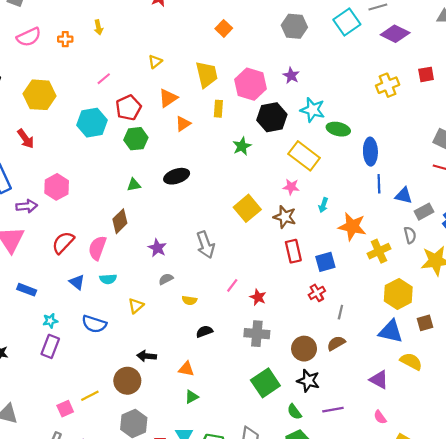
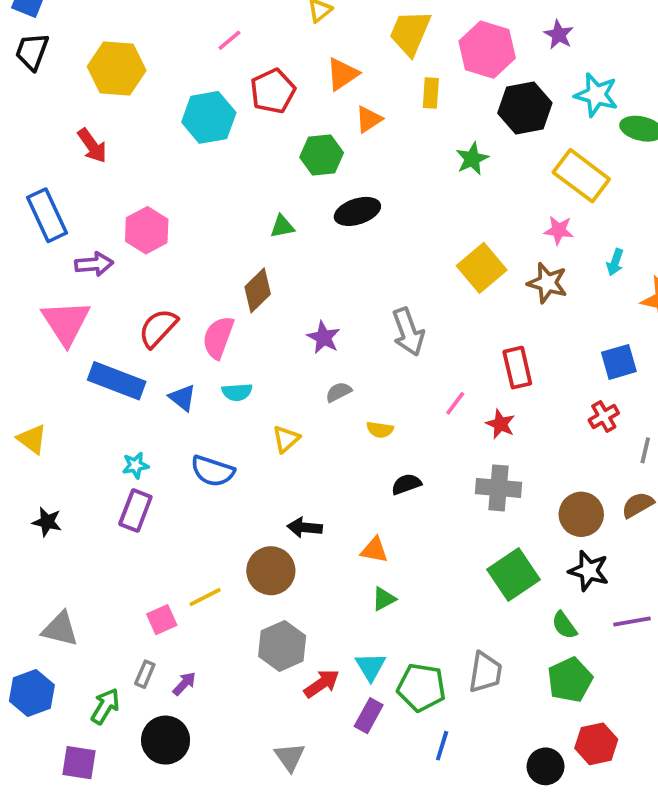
yellow trapezoid: (207, 74) -> (410, 33), turned -144
green hexagon: (136, 139) -> (322, 155), moved
red rectangle: (293, 251) -> (517, 368), moved
blue rectangle: (27, 290) -> (117, 381), moved, size x1.6

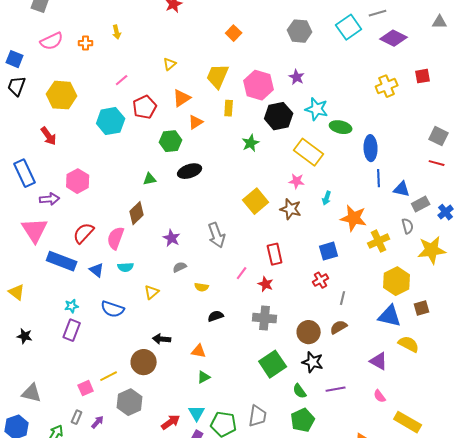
gray hexagon: (282, 646) -> (130, 402), moved

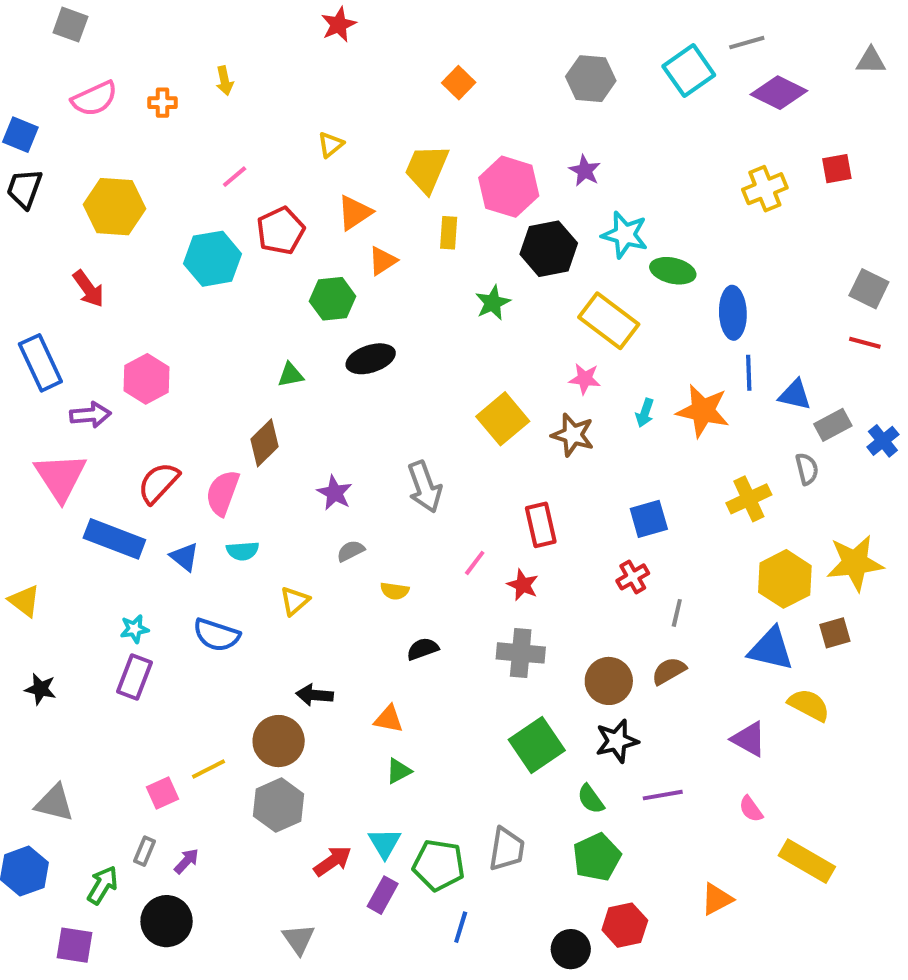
orange star: (354, 218) -> (703, 411), moved
yellow star: (432, 250) -> (855, 563), moved
black star: (313, 362) -> (617, 741), turned -30
gray hexagon: (130, 402) -> (279, 805), moved

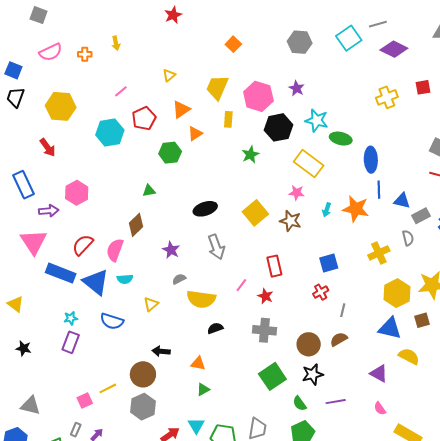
black ellipse: (371, 359) -> (205, 209), moved
blue triangle: (185, 557) -> (96, 282), size x1.8
yellow semicircle: (395, 591) -> (201, 299), size x2.0

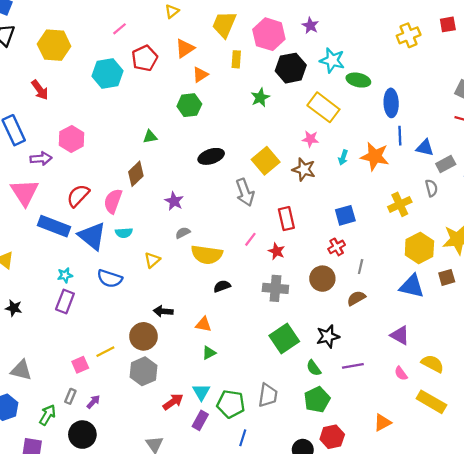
green hexagon: (170, 153) -> (189, 105), moved
gray arrow: (216, 247) -> (245, 192), moved
brown circle: (309, 344) -> (322, 279), moved
yellow semicircle: (409, 356) -> (433, 364), moved

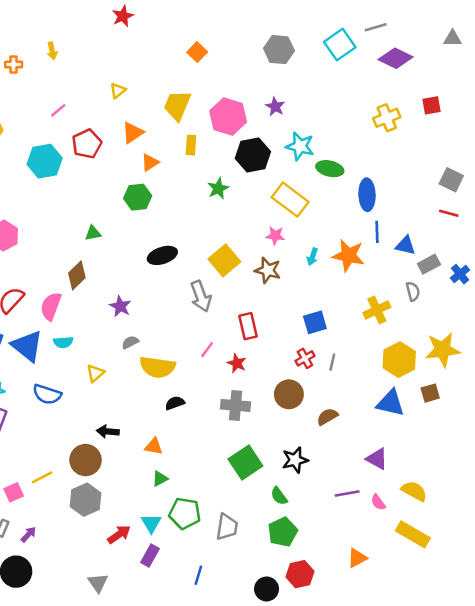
gray line: (361, 267) -> (332, 362), moved
purple line: (353, 366) -> (347, 494), moved
green pentagon: (231, 404) -> (185, 513), moved

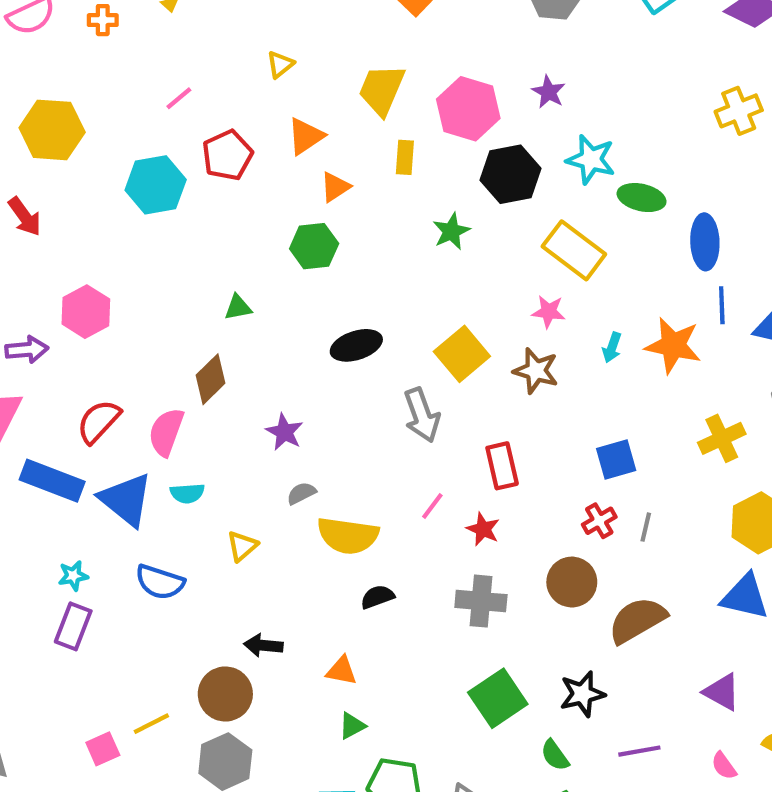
brown semicircle: (327, 417) -> (637, 620), size x1.6
purple line: (347, 494) -> (639, 751), moved

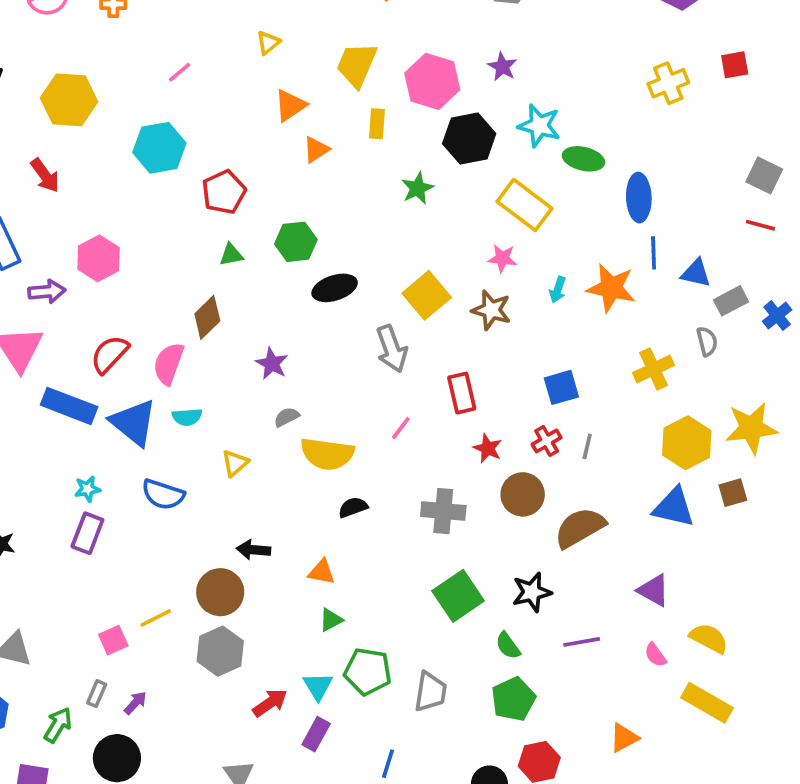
red pentagon: (227, 155) -> (224, 192), moved
green hexagon: (314, 246) -> (296, 242), moved
red star: (483, 529) -> (488, 448), moved

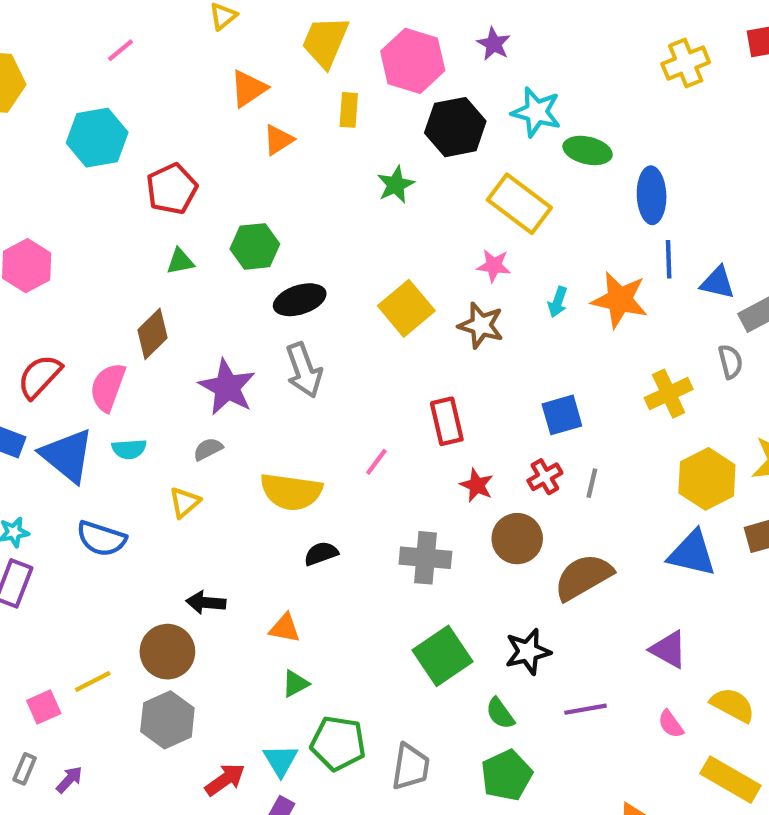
gray arrow: (392, 349) -> (304, 370), moved
purple star: (272, 364) -> (227, 387), size x1.5
gray semicircle: (287, 417) -> (208, 449), moved

